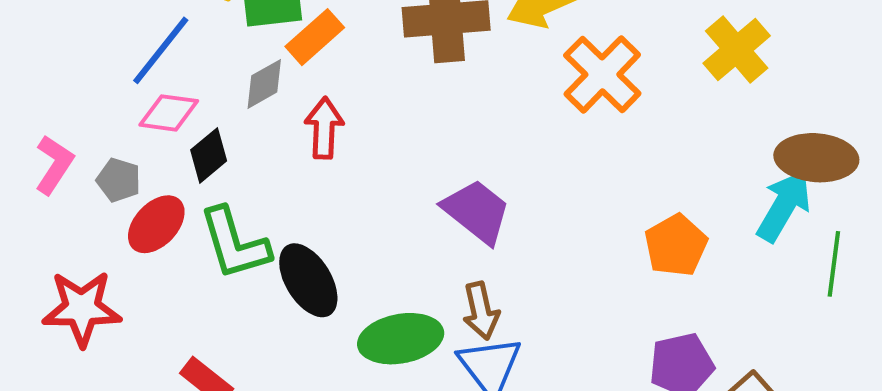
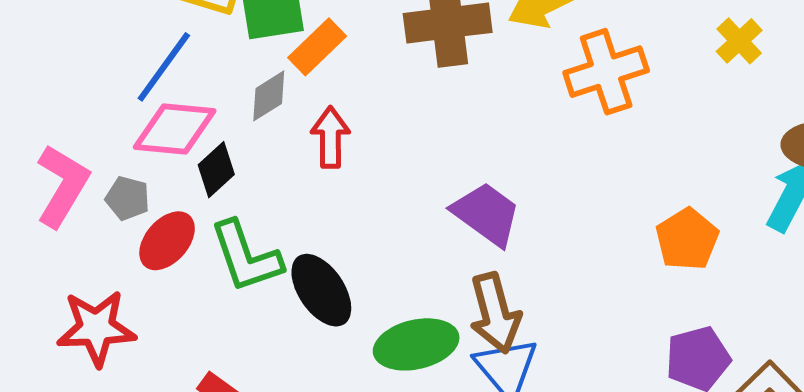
yellow cross: (737, 50) -> (739, 41), size x0.7
orange cross: (602, 74) -> (606, 72), turned 30
pink diamond: (169, 113) -> (175, 129), size x1.4
pink L-shape: (54, 165) -> (62, 186), size x1.4
brown arrow: (481, 311) -> (495, 313), size x1.4

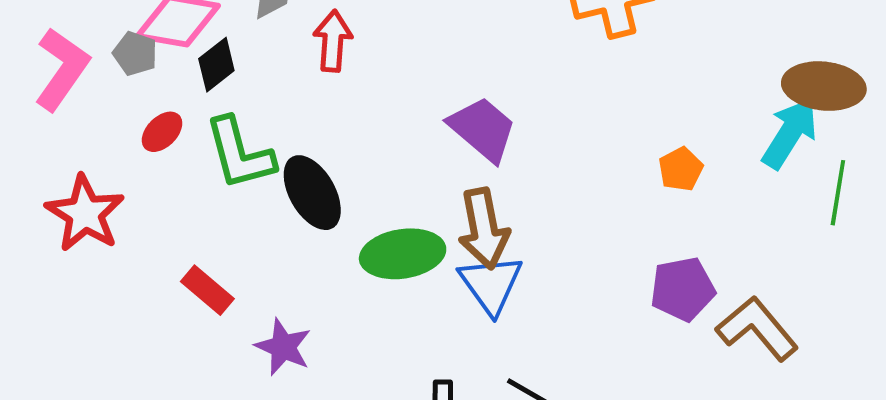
gray pentagon: (128, 198) -> (135, 54), moved
orange pentagon: (687, 239) -> (681, 169), size x0.7
red ellipse: (167, 241) -> (162, 132), size x0.7
red star: (96, 328) -> (85, 214), turned 30

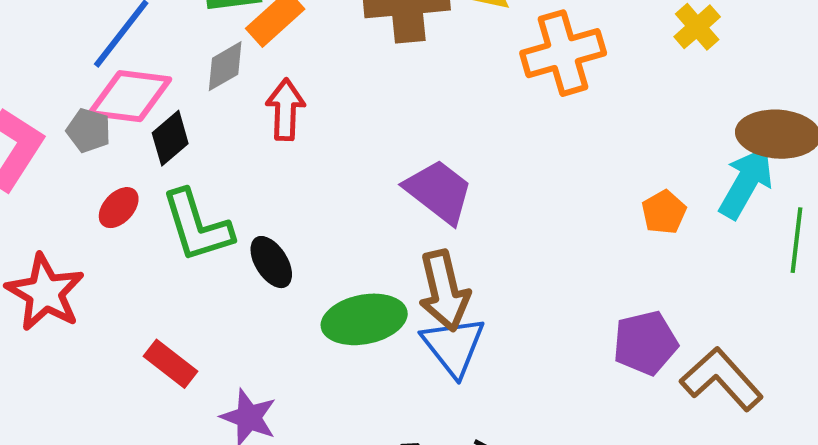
orange pentagon: (681, 169) -> (664, 212), moved
black ellipse: (312, 193) -> (271, 262), size x0.7

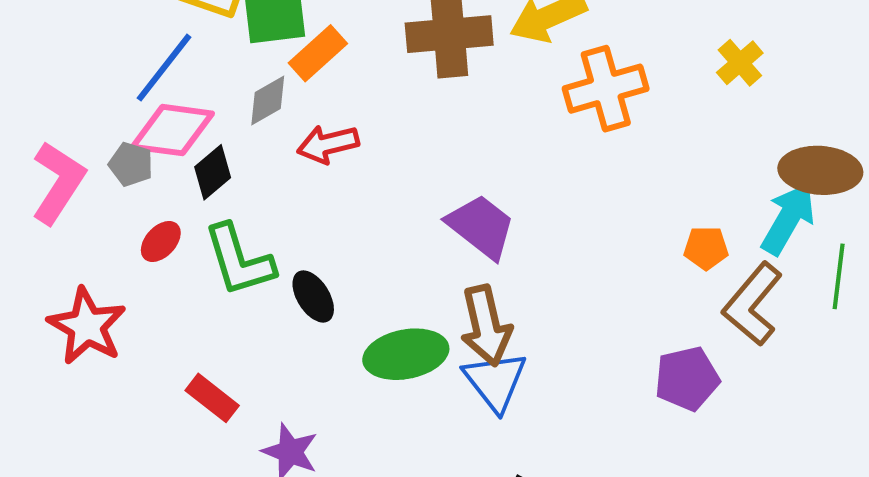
red arrow: (285, 110) -> (328, 144), turned -106
orange pentagon: (664, 212) -> (706, 248), turned 30
brown L-shape: (722, 379) -> (753, 304), moved, turned -98

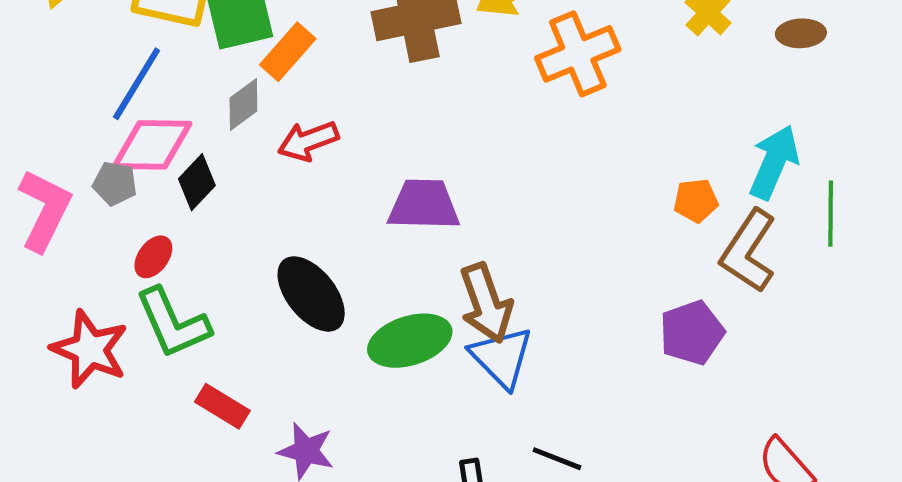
brown ellipse: (820, 170) -> (801, 33), moved, size x0.6
purple trapezoid: (481, 226) -> (424, 205), moved, turned -30
green L-shape: (239, 260) -> (173, 323), moved
black ellipse: (313, 296) -> (311, 294), size x1.5

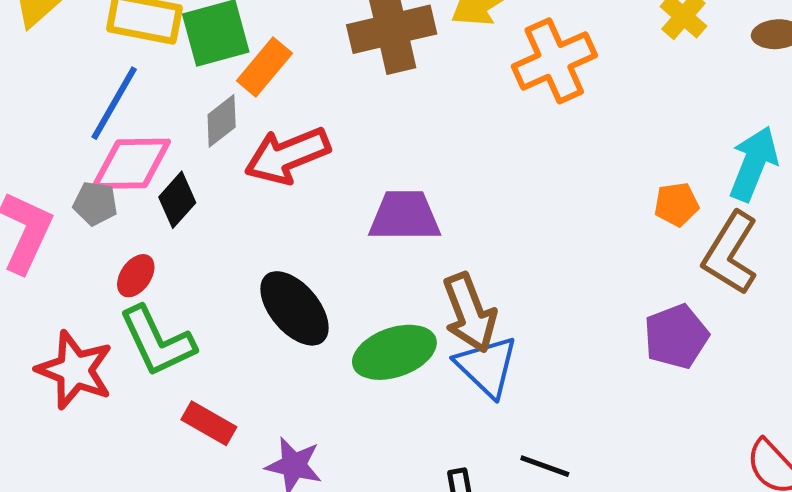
red arrow: (308, 141) -> (287, 155), size x1.4

